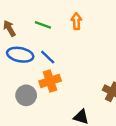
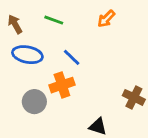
orange arrow: (76, 21) -> (106, 19), moved, turned -133
blue line: (48, 57) -> (72, 57), moved

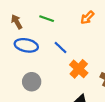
orange cross: (62, 85) -> (79, 69), moved, turned -30

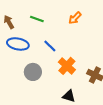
gray circle: (32, 82) -> (33, 72), moved

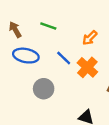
orange arrow: (75, 18) -> (90, 38), moved
orange cross: (67, 66) -> (87, 67), moved

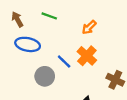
blue line: (64, 58) -> (64, 62), moved

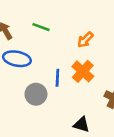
blue line: (64, 62) -> (57, 78), turned 49

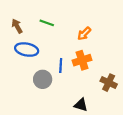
orange cross: (83, 71) -> (82, 60), turned 30

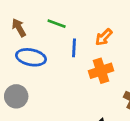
blue line: (61, 65) -> (74, 48), moved
gray circle: (43, 79) -> (16, 96), moved

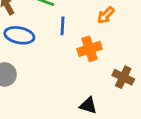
orange arrow: (104, 37) -> (106, 15), moved

